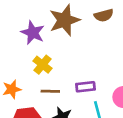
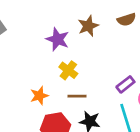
brown star: (64, 20) -> (88, 26), size x0.7
purple rectangle: (85, 87) -> (125, 84), moved, turned -30

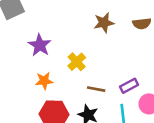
purple star: (58, 39) -> (40, 45), moved
brown line: (77, 96) -> (96, 89), moved

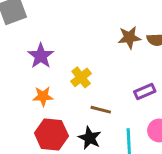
brown star: (104, 23) -> (129, 37), moved
purple rectangle: (129, 86) -> (145, 91), moved

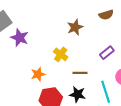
brown star: (129, 37) -> (75, 27), moved
purple star: (41, 56) -> (20, 38), moved

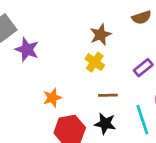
yellow cross: (61, 54) -> (95, 62), moved

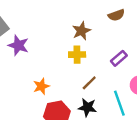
yellow cross: (95, 62) -> (77, 55), turned -35
brown line: (108, 95) -> (89, 83), turned -42

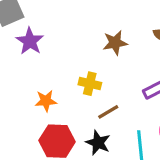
yellow cross: (77, 55) -> (90, 84), moved

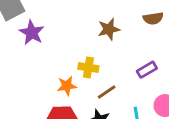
orange star: (46, 101) -> (67, 86), moved

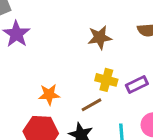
yellow cross: (88, 68) -> (106, 80), moved

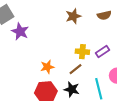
brown star: (100, 37) -> (73, 16), moved

